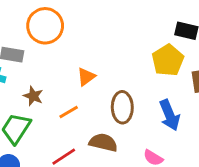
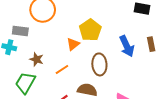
yellow pentagon: (168, 60) -> (90, 30), moved
blue arrow: (170, 115) -> (127, 46), moved

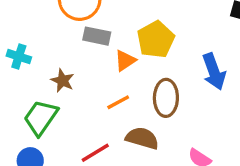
gray rectangle: (20, 31) -> (97, 36), moved
orange line: (62, 69) -> (118, 102), moved

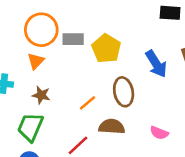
gray rectangle: (97, 36) -> (73, 39), moved
orange triangle: (125, 61) -> (36, 61), moved

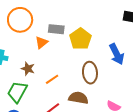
orange circle: (41, 30) -> (20, 20), moved
orange triangle: (36, 61) -> (41, 42), moved
orange line: (88, 103) -> (52, 79), moved

